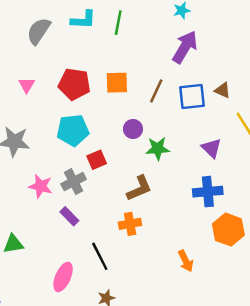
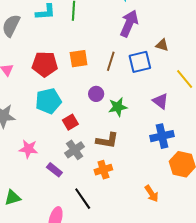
brown triangle: (223, 90) -> (162, 45), moved
gray cross: (74, 182) -> (75, 150), moved
brown L-shape: (139, 188) -> (107, 140), turned 40

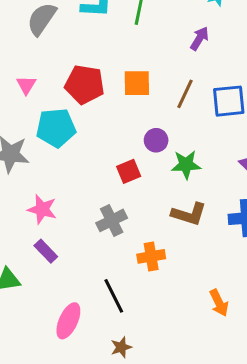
purple arrow: (129, 23) -> (199, 38), moved, size x0.6
cyan pentagon: (48, 101) -> (56, 128), moved
red square: (70, 122) -> (129, 171), moved
brown L-shape: (107, 140) -> (189, 214), moved
purple rectangle: (54, 170) -> (46, 251), moved

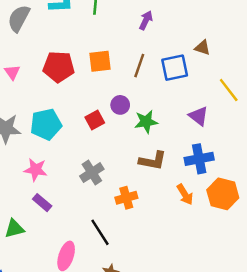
cyan pentagon: (56, 128) -> (46, 124), moved
red square: (129, 171) -> (95, 120), moved
orange arrow: (219, 303) -> (185, 194), moved

